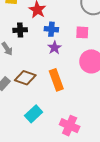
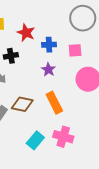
blue cross: (51, 29) -> (49, 45), moved
pink cross: (70, 126) -> (63, 137), moved

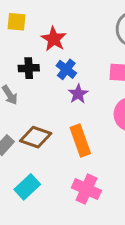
blue cross: (49, 45) -> (66, 69), moved, turned 32
cyan rectangle: (35, 140) -> (27, 187), moved

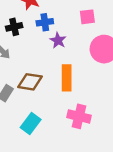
blue cross: (66, 69) -> (45, 22), turned -35
orange rectangle: (80, 141) -> (67, 78), turned 30

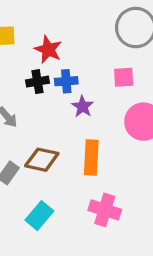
black cross: (14, 27) -> (38, 82), moved

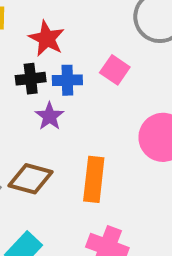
pink square: (124, 77) -> (115, 70), moved, turned 35
purple star: (83, 106) -> (50, 116), moved

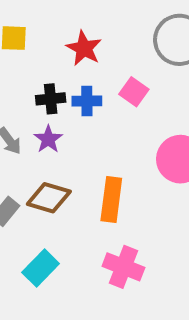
red star: (47, 38) -> (84, 48), moved
purple star: (50, 116) -> (48, 139), moved

